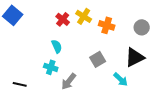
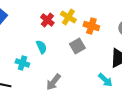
gray square: (98, 59) -> (77, 46), moved
cyan cross: (51, 67) -> (22, 63), moved

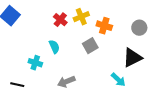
yellow cross: (68, 17) -> (81, 17), turned 35
gray arrow: (53, 82) -> (66, 82), turned 30

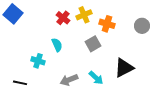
black triangle: (132, 58) -> (124, 68), moved
cyan arrow: (118, 80) -> (96, 78), moved

